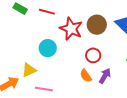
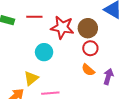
brown circle: (97, 25) -> (88, 28), moved
purple arrow: (105, 76) -> (108, 77), moved

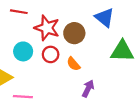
red circle: (90, 48) -> (51, 54), moved
orange semicircle: (88, 70) -> (73, 64), moved

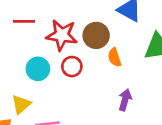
orange semicircle: (73, 64) -> (115, 57), moved, turned 32

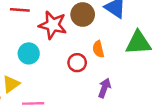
brown circle: (96, 35) -> (83, 15), moved
red circle: (72, 67) -> (77, 63), moved

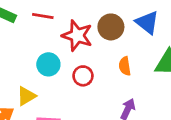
red circle: (77, 63) -> (83, 76), moved

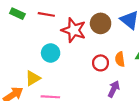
orange semicircle: (125, 66) -> (120, 59), moved
red circle: (83, 76) -> (101, 63), moved

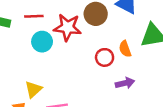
cyan circle: (51, 53) -> (42, 42), moved
purple arrow: (114, 89) -> (125, 83), turned 63

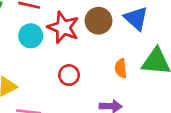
red circle: (105, 57) -> (69, 75), moved

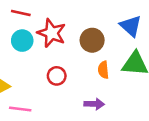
blue triangle: (136, 18) -> (131, 26), moved
brown circle: (98, 21) -> (92, 40), moved

